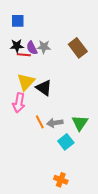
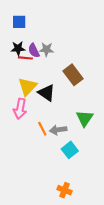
brown rectangle: (78, 48) -> (73, 75), moved
green triangle: (80, 123) -> (85, 118), moved

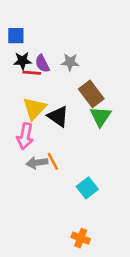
blue square: (19, 22) -> (16, 36), moved
gray star: (47, 49) -> (70, 62), moved
green triangle: (85, 118) -> (100, 116), moved
gray arrow: (58, 130) -> (37, 163), moved

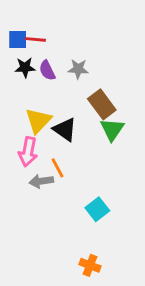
red line: (32, 73) -> (35, 39), moved
orange line: (53, 161) -> (57, 168), moved

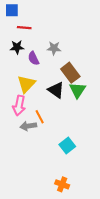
blue square: (18, 39) -> (12, 10), moved
purple semicircle: (47, 70) -> (33, 58), moved
black triangle: (65, 129) -> (56, 90), moved

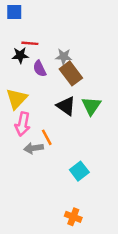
red line: (24, 28) -> (30, 43), moved
brown rectangle: (70, 73) -> (71, 73), moved
yellow triangle: (26, 84) -> (17, 99), moved

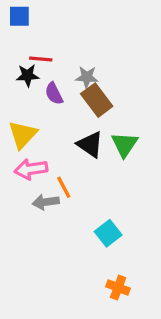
pink arrow: (23, 124) -> (31, 169), turned 70
orange cross: (73, 217) -> (118, 288), moved

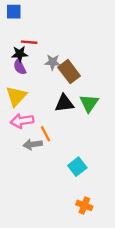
gray star: (87, 77) -> (53, 62), moved
purple semicircle: (54, 93) -> (20, 67), moved
black triangle: (90, 144) -> (64, 103), turned -42

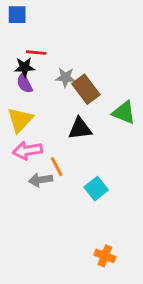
green triangle: (89, 103) -> (124, 113), moved, turned -42
cyan square: (77, 167) -> (96, 189), moved

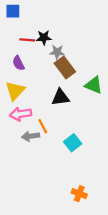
black star: (24, 67) -> (44, 38), moved
gray star: (65, 77) -> (57, 52), moved

